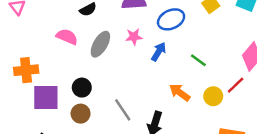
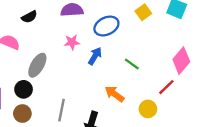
gray ellipse: (100, 44) -> (37, 65), moved
yellow circle: (213, 96) -> (148, 109), moved
gray line: (123, 110) -> (62, 110), turned 45

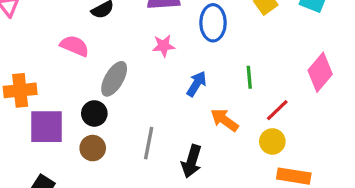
blue ellipse: (106, 26) -> (213, 23), turned -65
blue arrow: (95, 56) -> (197, 84), moved
green line: (132, 64) -> (249, 77), turned 49
red line: (166, 87) -> (277, 110), moved

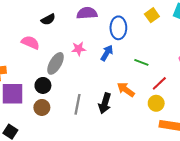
pink star: (164, 46) -> (79, 49), moved
green line: (249, 77) -> (141, 62), turned -64
blue arrow: (197, 84) -> (107, 53), moved
black arrow: (192, 161) -> (105, 103), moved

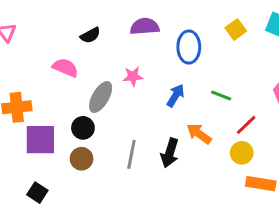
blue arrow: (107, 53) -> (176, 96), moved

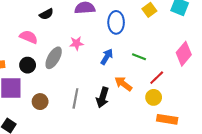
black circle: (83, 128) -> (28, 65), moved

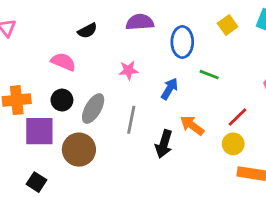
green line: (139, 57) -> (209, 75), moved
gray ellipse: (54, 58) -> (93, 109), moved
gray line: (75, 98) -> (131, 120), moved
brown circle: (40, 102) -> (79, 150), size x1.5

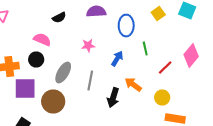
green line: (209, 75) -> (145, 48), turned 56
black circle: (62, 100) -> (36, 60), moved
red line: (237, 117) -> (165, 68), moved

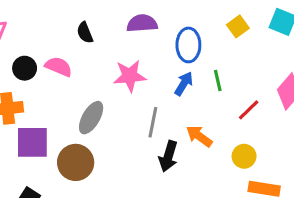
black semicircle: (59, 18) -> (85, 33), turned 96
pink star: (88, 46) -> (130, 76), size x1.5
blue arrow: (117, 58) -> (184, 84), moved
black circle: (36, 60) -> (25, 68), moved
gray line: (90, 80) -> (153, 122), moved

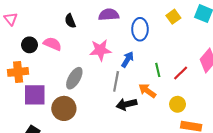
green line: (218, 81) -> (158, 70), moved
blue arrow: (184, 84) -> (127, 59), moved
black arrow: (168, 156) -> (126, 104), turned 60

